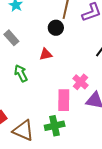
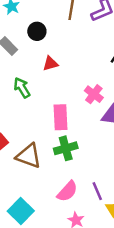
black circle: (56, 28) -> (37, 31), moved
pink rectangle: (64, 100) -> (61, 117), moved

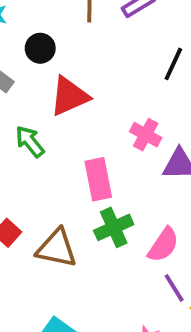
red triangle: (50, 63) -> (69, 96), size x1.6
pink semicircle: (67, 191) -> (163, 245), moved

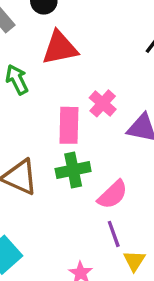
pink cross: (146, 135) -> (103, 103), moved

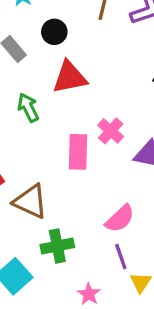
green cross: (73, 170) -> (57, 246), moved

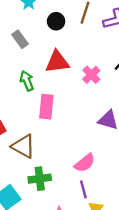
black circle: (54, 32) -> (56, 21), moved
pink cross: (111, 131) -> (91, 75), moved
pink rectangle: (78, 152) -> (46, 107), moved

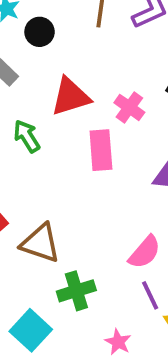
black circle: (56, 21) -> (40, 32), moved
pink rectangle: (46, 107) -> (101, 150), moved

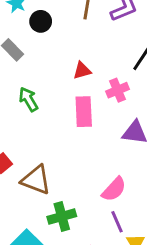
red triangle: (70, 97) -> (82, 71), moved, size x0.6
pink cross: (129, 107) -> (118, 90), moved, turned 30

